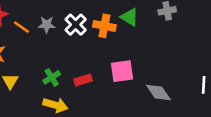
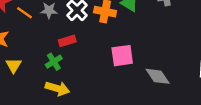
red rectangle: (83, 80) -> (67, 41), moved

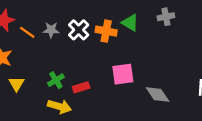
red rectangle: (67, 41) -> (81, 87), moved

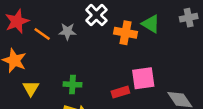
white cross: (79, 30) -> (96, 15), moved
green cross: (56, 80) -> (72, 84), turned 35
red rectangle: (81, 87) -> (120, 92), moved

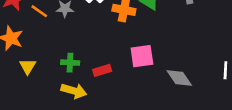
red rectangle: (120, 92) -> (102, 70), moved

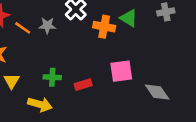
yellow arrow: (74, 91) -> (40, 104), moved

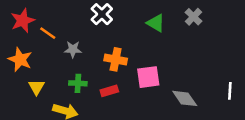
gray cross: (166, 12) -> (193, 17), turned -35
gray star: (47, 25) -> (73, 49), moved
orange cross: (104, 27) -> (116, 59), moved

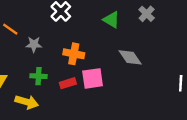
pink square: (148, 77) -> (93, 78), moved
gray diamond: (185, 98) -> (130, 57), moved

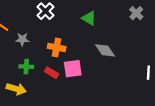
gray cross: (147, 14) -> (136, 13), moved
red rectangle: (68, 83) -> (52, 73), turned 48

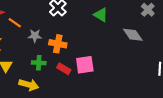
orange cross: (57, 47) -> (58, 44), moved
gray diamond: (105, 50) -> (133, 35), moved

